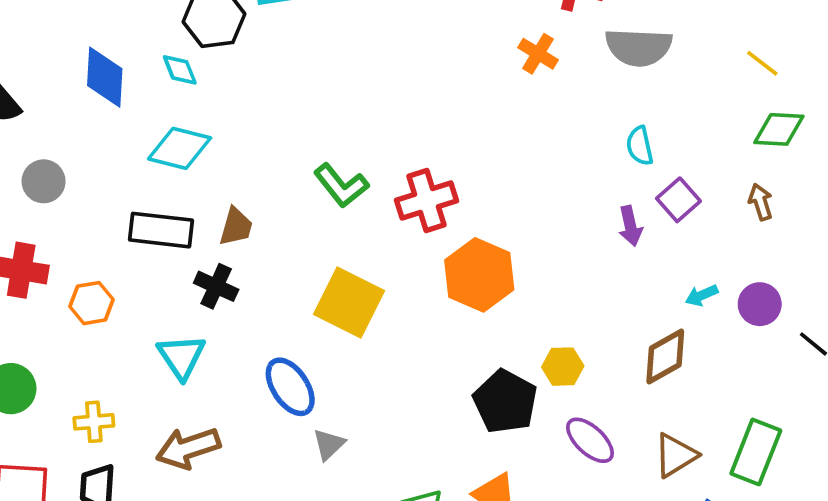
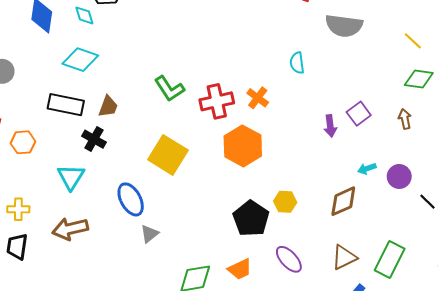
orange cross: (538, 54) -> (258, 98), moved
cyan semicircle: (640, 146) -> (297, 63), moved
purple ellipse: (590, 440) -> (289, 259), moved

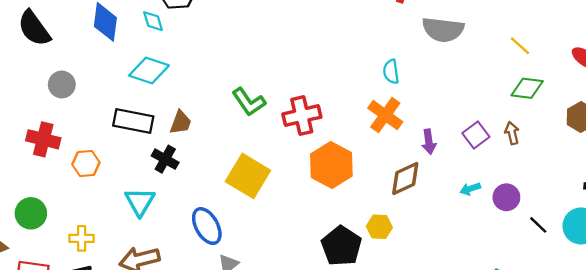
orange cross: (258, 98) -> (385, 115), moved, size x1.4
purple square: (359, 114) -> (476, 135), moved
brown diamond: (343, 201) -> (405, 179), moved

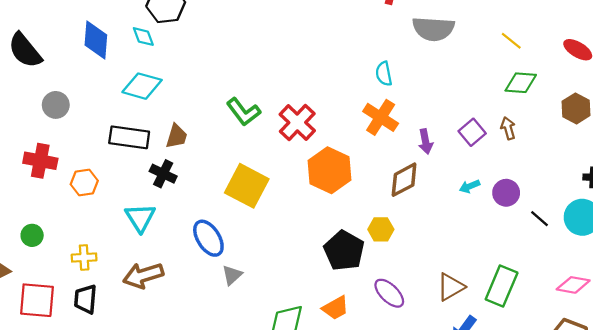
red cross: (302, 116) -> (297, 123), turned -30
green circle: (31, 213) -> (32, 235), size x0.7

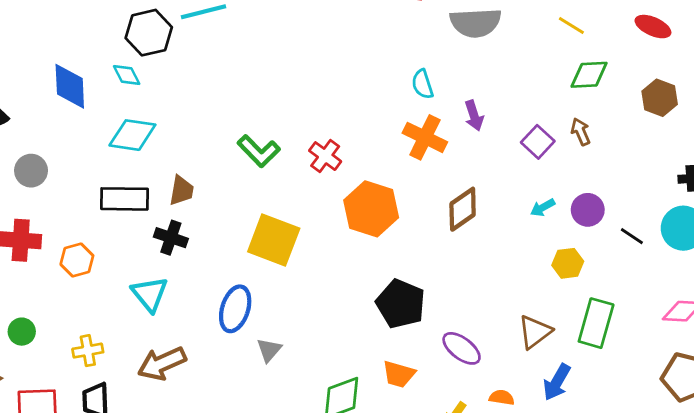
red cross: (297, 123) -> (325, 156), size x0.7
purple arrow: (426, 142) -> (474, 116), moved
yellow hexagon: (381, 229) -> (568, 263), moved
blue ellipse: (208, 238) -> (235, 309), turned 57
orange trapezoid: (335, 308) -> (399, 374), turned 52

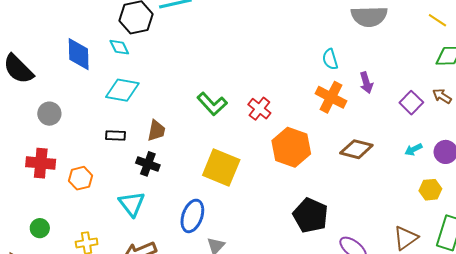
brown arrow: (581, 132) -> (442, 96), turned -36
black rectangle: (124, 199) -> (116, 135), size x0.6
brown diamond: (463, 209) -> (356, 149), turned 48

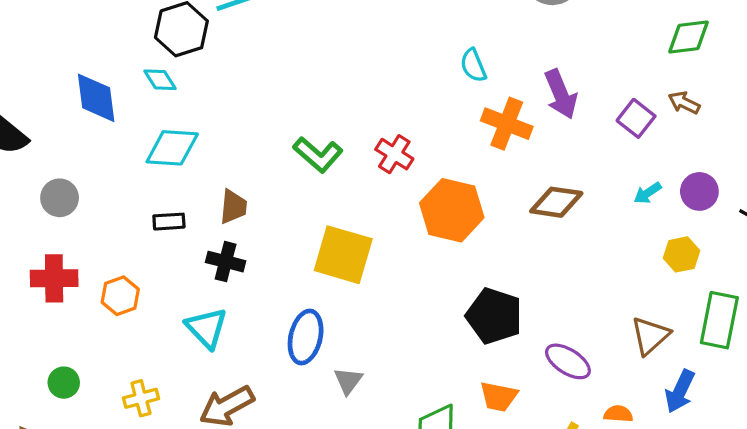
cyan semicircle: (330, 59) -> (473, 65), moved
purple arrow: (366, 83) -> (561, 94), size x1.4

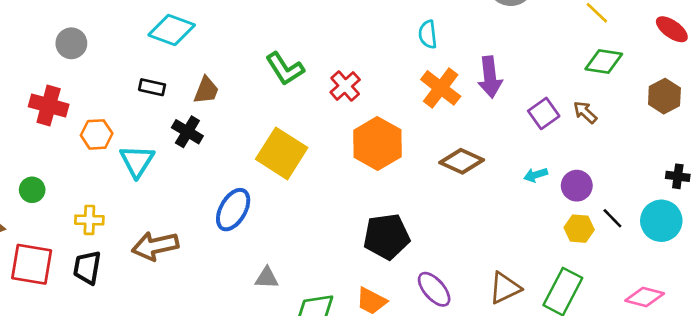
yellow hexagon: (682, 254) -> (579, 229), moved
black pentagon: (494, 316) -> (387, 236), turned 30
cyan triangle: (207, 328) -> (137, 161), moved
gray triangle: (348, 381) -> (267, 278), moved, turned 40

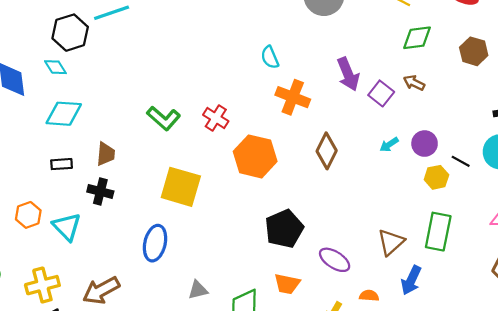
purple arrow: (490, 77) -> (348, 74), moved
brown diamond: (462, 161) -> (327, 151), turned -72
yellow cross: (89, 220) -> (42, 285), size x1.4

